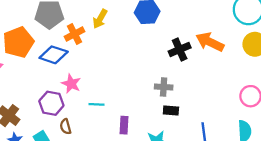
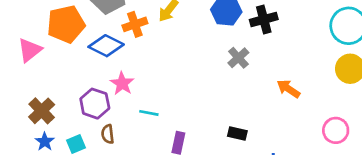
orange arrow: (210, 42) -> (288, 89), moved, size x0.7
black cross: (180, 49) -> (264, 20), moved
gray cross: (164, 87) -> (238, 58), moved, turned 36

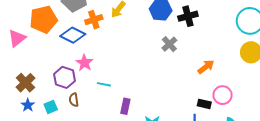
orange arrow: (288, 89) -> (206, 67), turned 108
pink circle: (336, 130) -> (223, 95), moved
black rectangle: (237, 133) -> (204, 104), moved

